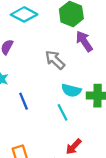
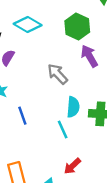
cyan semicircle: (71, 90) -> (73, 107), turned -102

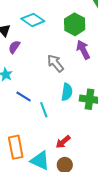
blue line: (22, 116) -> (24, 97), turned -42
cyan line: (63, 130) -> (44, 110), moved

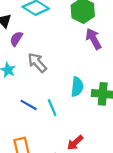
gray arrow: (55, 63) -> (37, 63), moved
blue line: (24, 97) -> (29, 105), moved

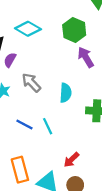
cyan semicircle: (77, 87) -> (66, 93), moved

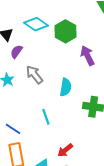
green hexagon: (74, 30) -> (65, 31), moved
blue line: (24, 124) -> (13, 129), moved

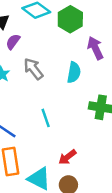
cyan semicircle: (66, 87) -> (74, 72), moved

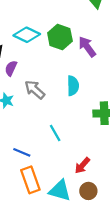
purple arrow: (95, 48) -> (87, 47), moved

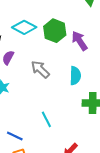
cyan semicircle: (73, 86) -> (75, 76), moved
gray arrow: (35, 90) -> (40, 69), moved

